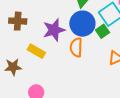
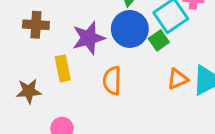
orange semicircle: (76, 47) -> (112, 81), moved
yellow rectangle: (36, 51) -> (63, 68), turned 48

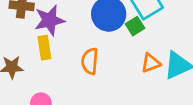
purple star: (88, 38) -> (50, 20), moved

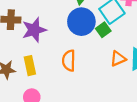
yellow rectangle: (44, 48) -> (30, 66), moved

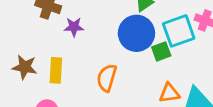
purple star: (34, 30) -> (74, 27), size x0.6

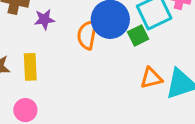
orange semicircle: (107, 78) -> (87, 35), moved

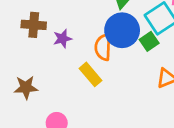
yellow rectangle: (30, 67) -> (91, 74), moved, turned -30

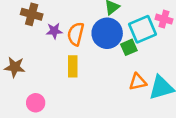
orange semicircle: (103, 47) -> (76, 34), moved
yellow rectangle: (91, 74) -> (73, 66), turned 30

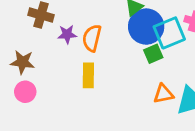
blue circle: (107, 33) -> (146, 27), moved
brown star: (15, 67) -> (22, 62), moved
pink circle: (36, 103) -> (25, 92), moved

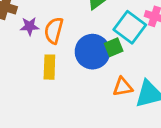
blue circle: (146, 27) -> (93, 52), moved
cyan square: (169, 33) -> (130, 27), turned -32

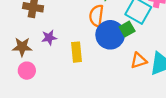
purple star: (30, 26) -> (49, 38), moved
orange semicircle: (54, 31) -> (96, 16), moved

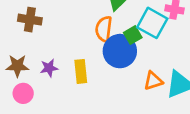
green square: (127, 29) -> (133, 35), moved
purple star: (49, 38) -> (49, 68), moved

